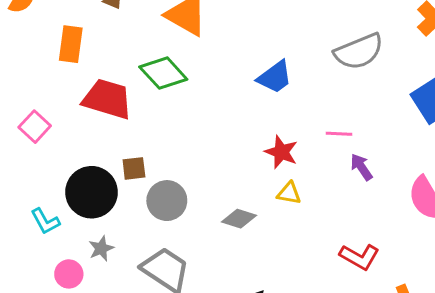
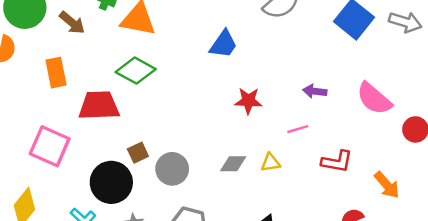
pink square: (35, 127) -> (50, 146), size x1.6
pink line: (339, 134) -> (298, 129), moved
purple arrow: (361, 167) -> (315, 91), turned -30
yellow triangle: (289, 193) -> (271, 163), moved

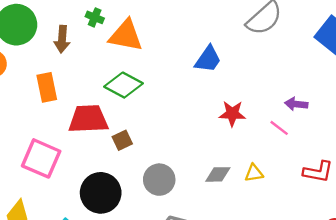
brown arrow: (72, 23) -> (62, 39), turned 55
pink line: (298, 129) -> (279, 128), moved, turned 54
brown square: (138, 153) -> (122, 140), moved

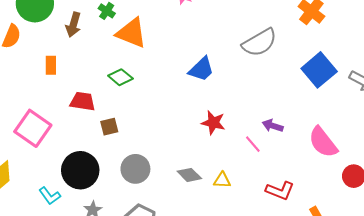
green diamond: (124, 85) -> (120, 77), size x0.7
orange rectangle: (47, 87) -> (51, 65), size x0.7
red trapezoid: (88, 119) -> (83, 101), size x0.7
gray diamond: (218, 174) -> (189, 175), turned 35

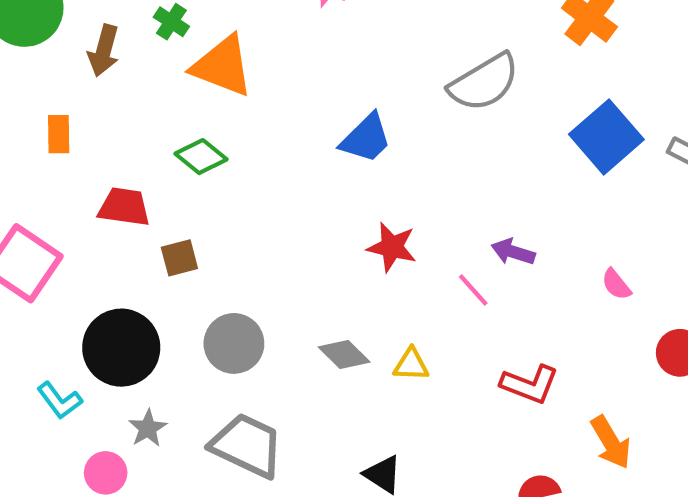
pink semicircle: (323, 142) -> (616, 284), size x0.5

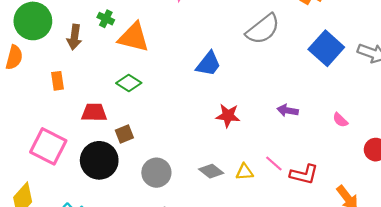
pink line: (473, 290) -> (274, 164), moved
black circle: (121, 348) -> (99, 160), moved

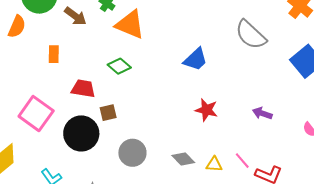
gray semicircle: (263, 29) -> (251, 35), turned 72
brown arrow: (74, 37) -> (75, 16), turned -70

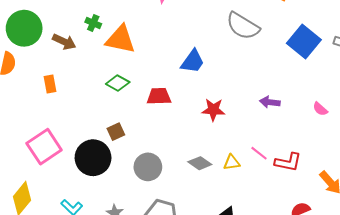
red trapezoid: (83, 89) -> (159, 96), moved
pink square: (36, 114) -> (44, 147), turned 32

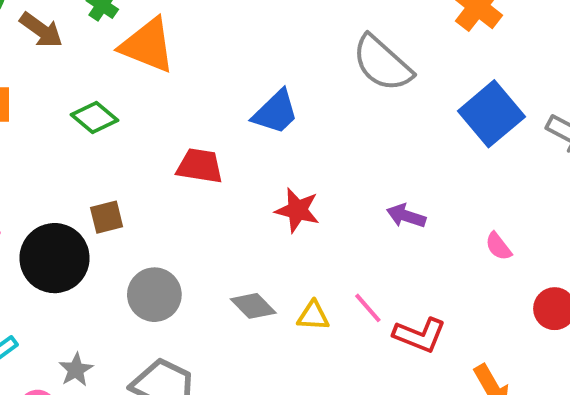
green diamond: (118, 83) -> (94, 117), moved

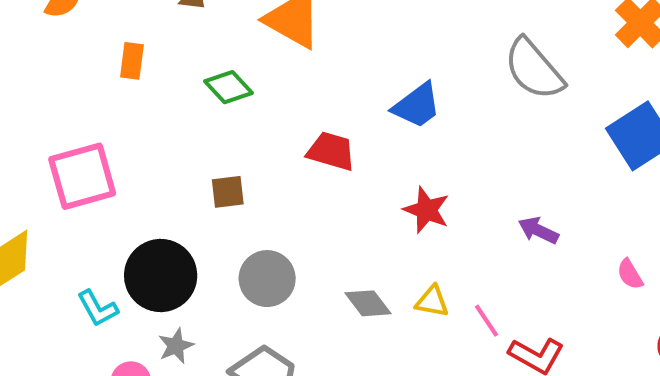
black circle: (55, 258) -> (161, 276), moved
yellow triangle: (313, 316) -> (432, 301), moved

